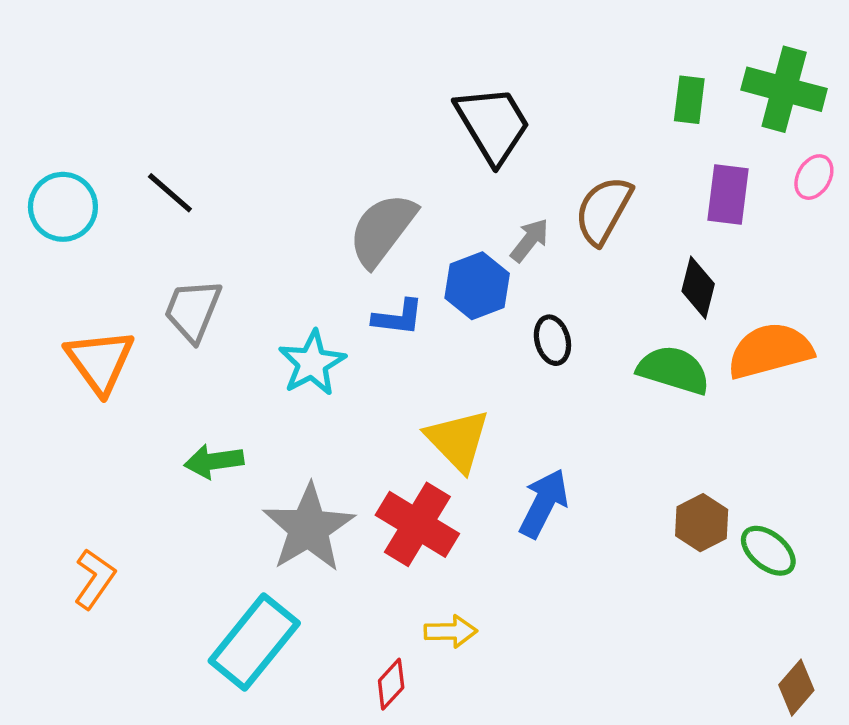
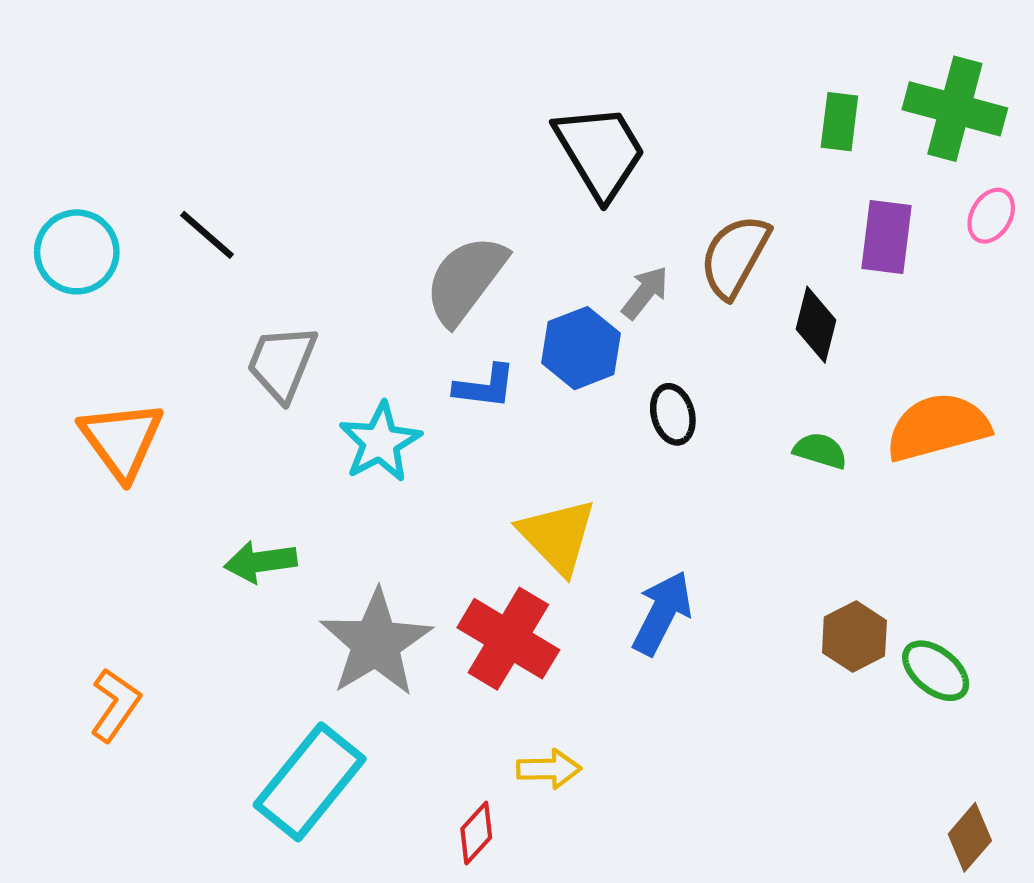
black diamond: (698, 288) -> (816, 325), moved
gray trapezoid: (193, 310) -> (282, 363), moved
green semicircle: (674, 370) -> (820, 451), size x0.6

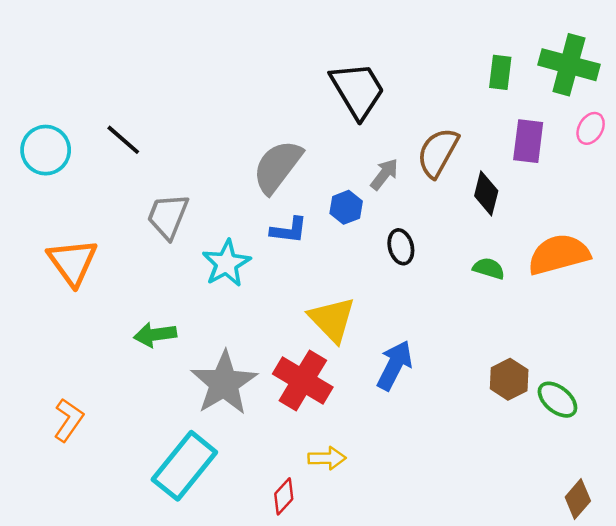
blue hexagon: (581, 348) -> (346, 207), size x0.7

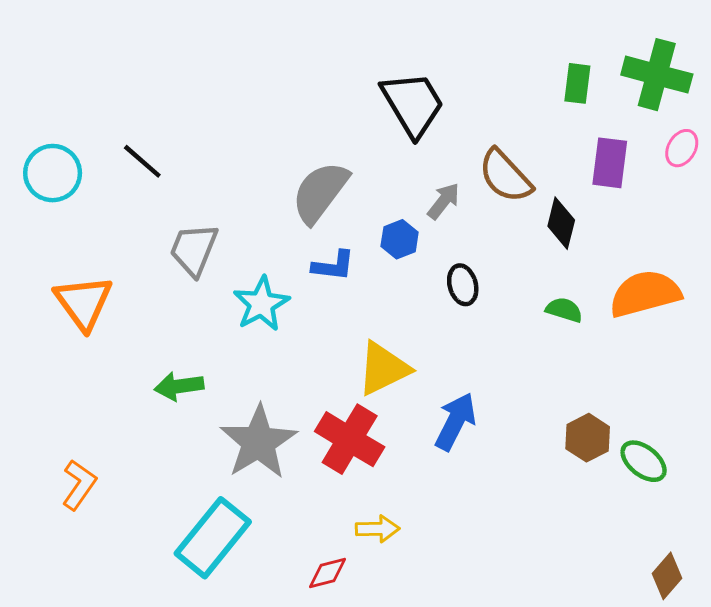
brown semicircle: (438, 153) -> (505, 176), turned -72
yellow triangle: (332, 319) -> (383, 369), turned 48
red diamond: (284, 496) -> (327, 573), turned 33

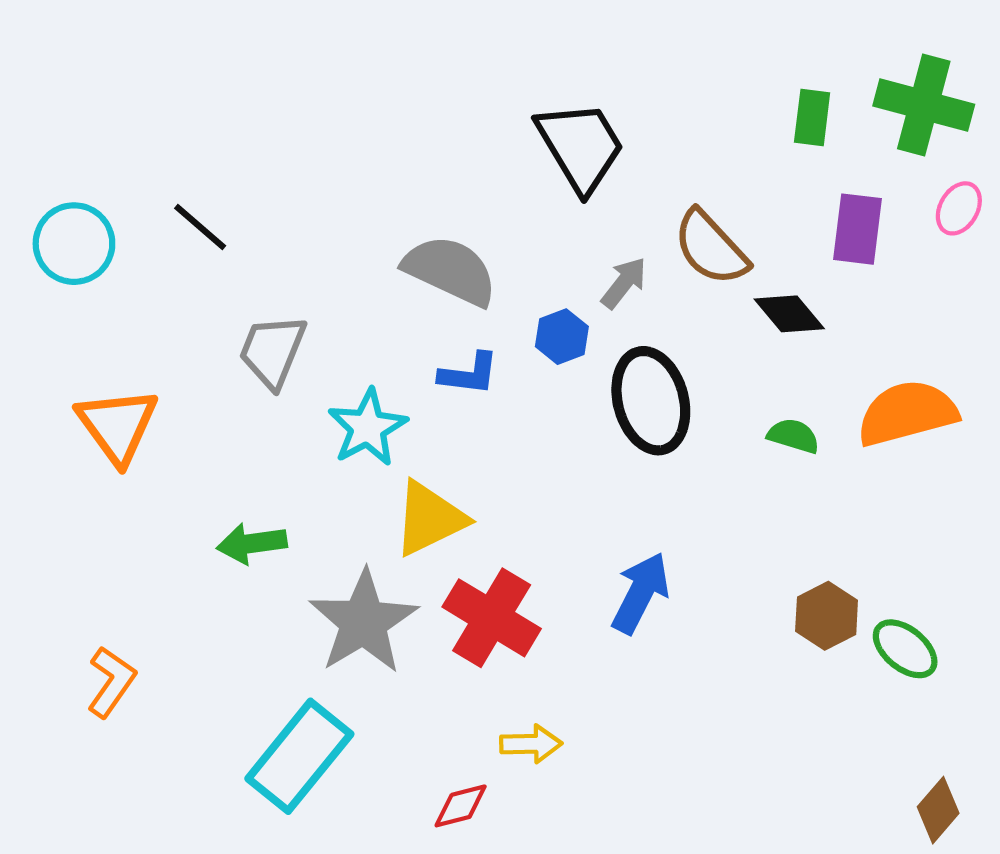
gray semicircle: (320, 192) -> (450, 270), turned 78
black diamond: (561, 223) -> (789, 314), turned -54
black ellipse: (463, 285) -> (651, 401), size x1.8
yellow triangle: (383, 369) -> (430, 519), moved

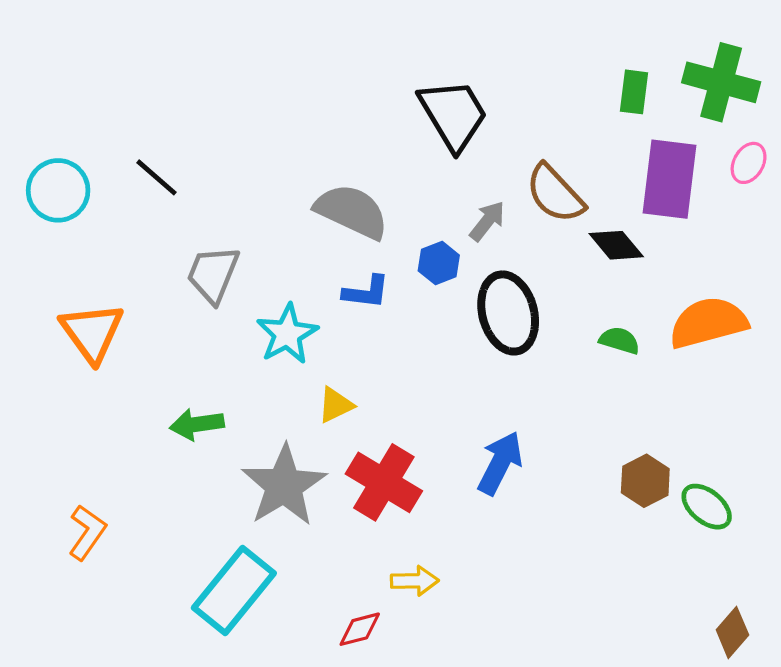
purple rectangle: (858, 229) -> (670, 179), size x1.4
yellow triangle: (430, 519) -> (336, 405), size x0.6

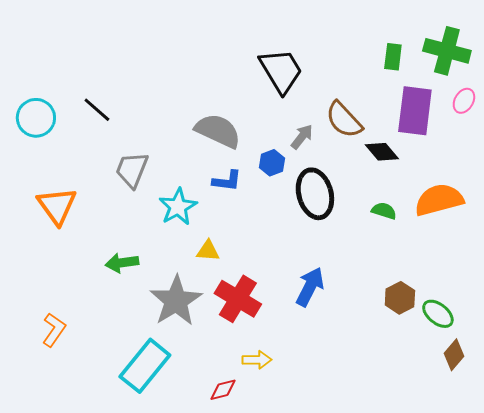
yellow triangle: (336, 405) -> (208, 251), turned 30
brown diamond: (732, 632) -> (454, 355), moved

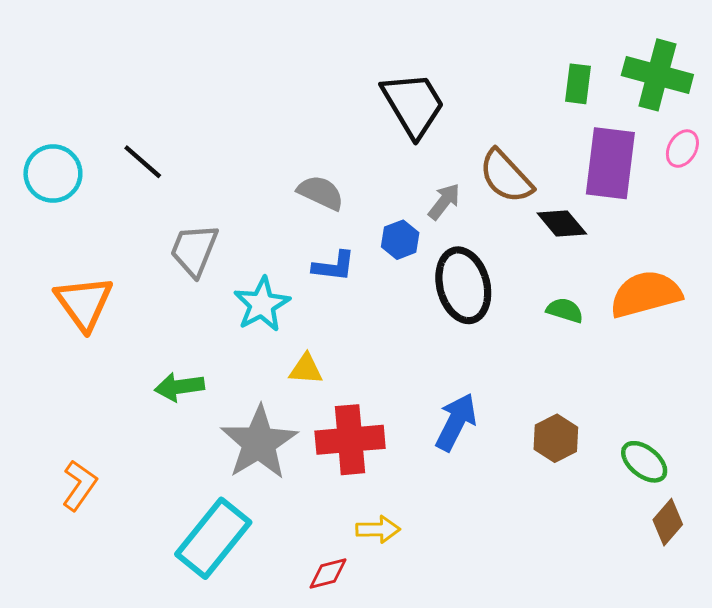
gray semicircle: (218, 131) -> (321, 193), size x0.7
brown hexagon: (400, 298) -> (556, 438), moved
red cross: (238, 299) -> (350, 440), turned -36

